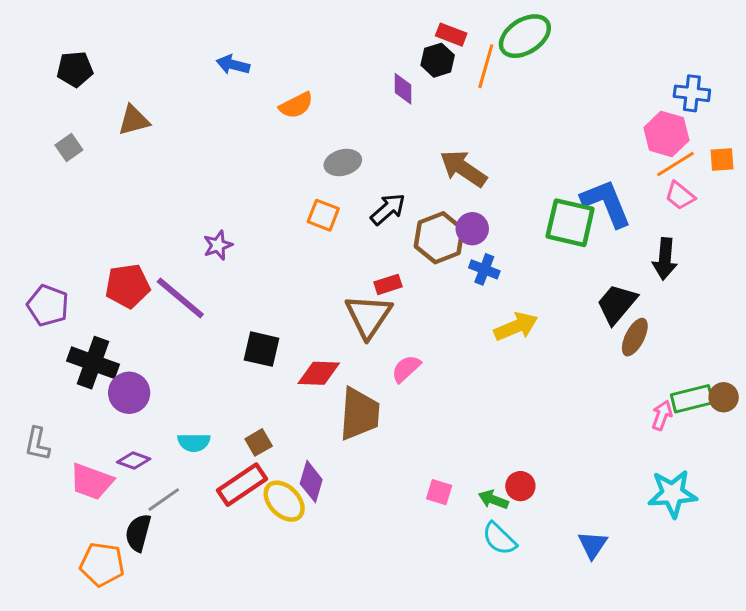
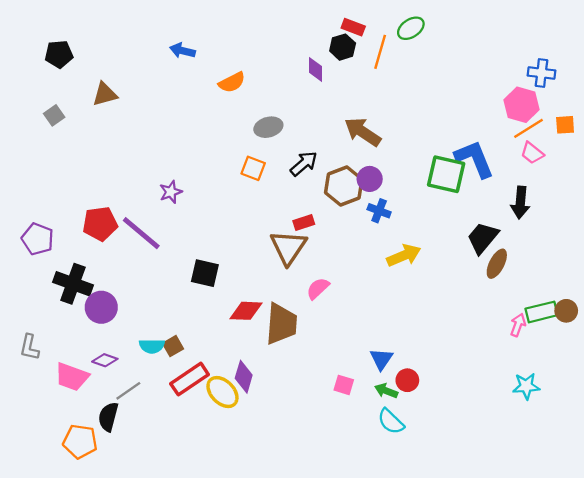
green ellipse: (525, 36) -> (411, 28), size x0.7
red diamond: (319, 373) -> (246, 311), moved
brown square: (259, 442) -> (173, 346), moved
cyan star: (672, 494) -> (526, 386), size x0.7
blue triangle: (593, 545) -> (381, 359), moved

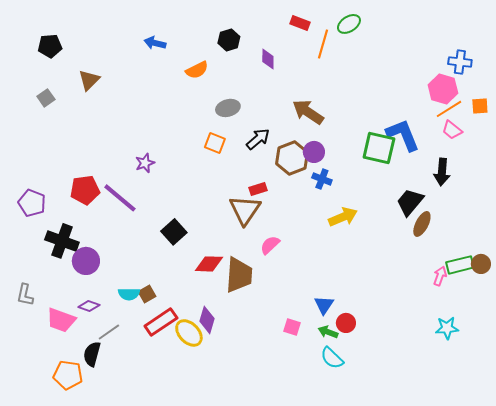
black hexagon: (343, 47) -> (229, 40), moved
brown triangle: (105, 94) -> (89, 80), turned -30
black square: (205, 273) -> (174, 232), turned 35

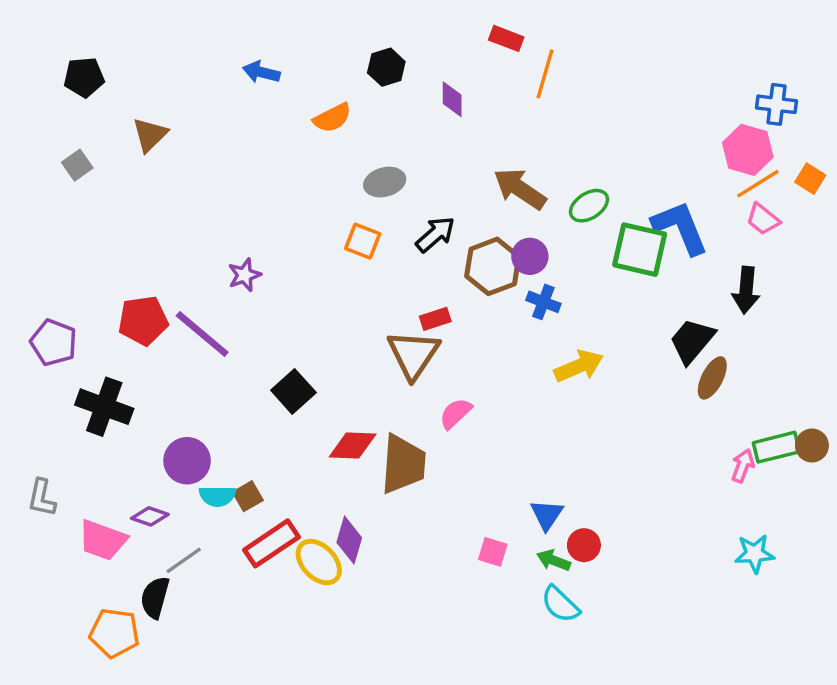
green ellipse: (349, 24) -> (589, 206), moved
orange square: (480, 106) -> (810, 179), turned 36
purple circle: (86, 261) -> (187, 461), moved

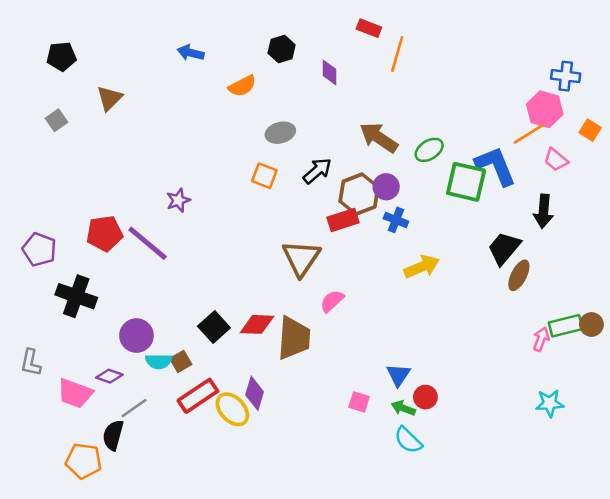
orange line: (758, 184) -> (529, 134), moved
red rectangle: (435, 319) -> (343, 220), moved, size x1.4
black square: (293, 391) -> (214, 327), moved

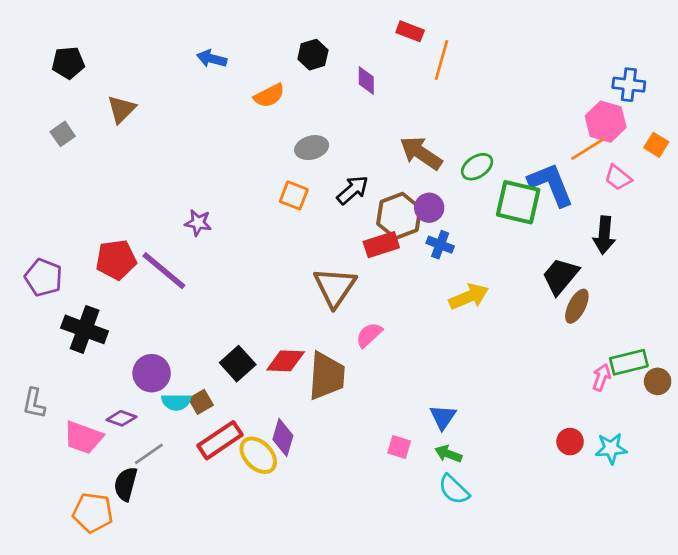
purple star: (178, 200) -> (198, 223), turned 30
brown circle: (591, 324) -> (658, 381), moved
red circle: (425, 397) -> (570, 442), moved

